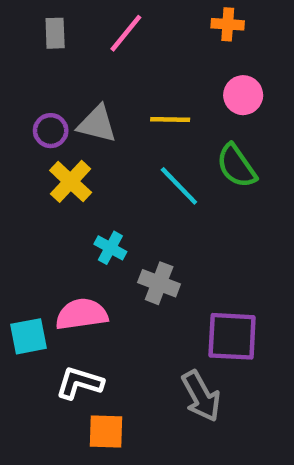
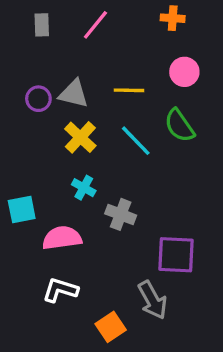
yellow cross: (71, 181) -> (80, 137), moved
cyan square: (28, 336) -> (22, 209), moved
orange square: (106, 432) -> (111, 327), moved, turned -36

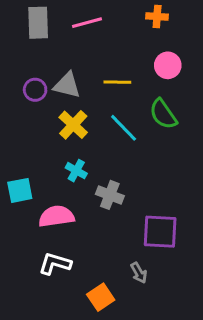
gray rectangle: (42, 25) -> (38, 23), size x1.5
pink line: (95, 25) -> (87, 23), turned 36
gray arrow: (153, 300) -> (139, 273), size x0.6

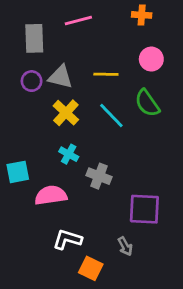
gray rectangle: (38, 23) -> (34, 38), moved
white L-shape: (55, 264) -> (67, 239), moved
orange square: (101, 297) -> (91, 268), turned -30

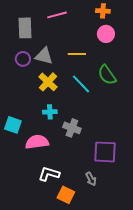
pink circle: (151, 59) -> (106, 34), moved
cyan cross: (69, 154) -> (50, 112), turned -32
cyan square: (18, 172) -> (13, 125), turned 30

